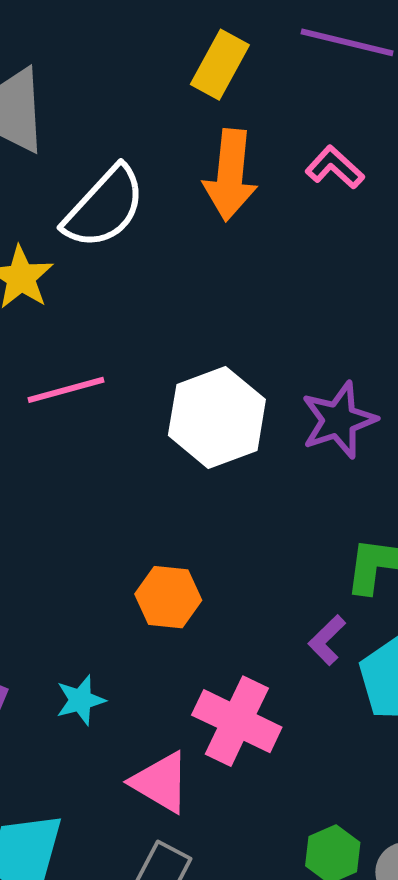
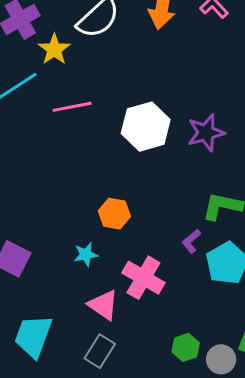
cyan star: (81, 700) -> (86, 255), moved

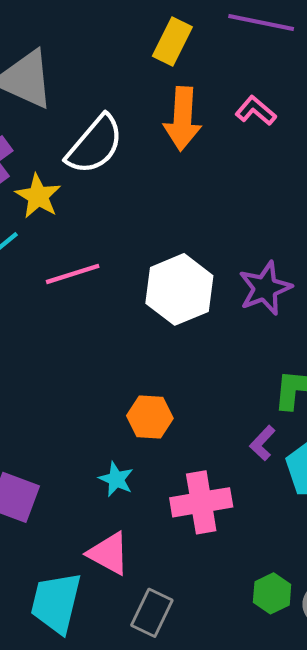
cyan star: (86, 255) -> (116, 479), turned -30
pink cross: (143, 278) -> (201, 502), turned -33
pink triangle: (103, 305) -> (109, 553), moved

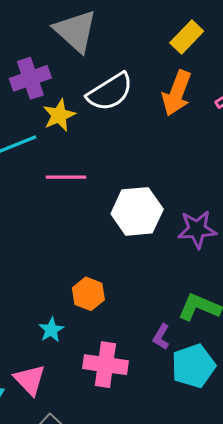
purple L-shape: (262, 443) -> (161, 337), turned -30

